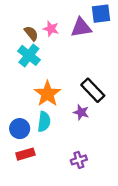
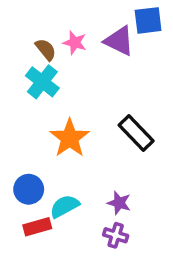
purple triangle: (81, 28) -> (119, 41), turned 35
purple star: (81, 112) -> (119, 203), moved
cyan semicircle: (44, 122) -> (64, 206), moved, turned -126
purple cross: (79, 160) -> (116, 235), turned 35

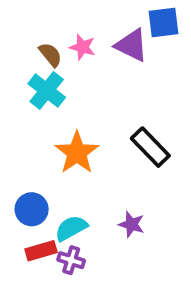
purple cross: (116, 235) -> (71, 260), moved

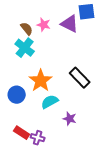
blue circle: (32, 209) -> (17, 95), moved
cyan semicircle: (71, 228) -> (50, 102), moved
red rectangle: (41, 251) -> (22, 133), turned 49

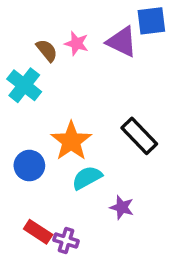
cyan cross: (25, 48) -> (24, 85), moved

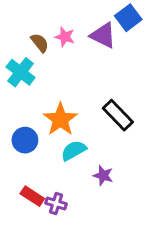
blue square: (151, 21) -> (128, 18), turned -30

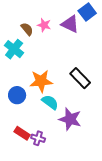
orange star: (60, 119) -> (41, 81), turned 30
cyan semicircle: (74, 150) -> (50, 102), turned 66
purple star: (103, 176) -> (70, 119), size x1.6

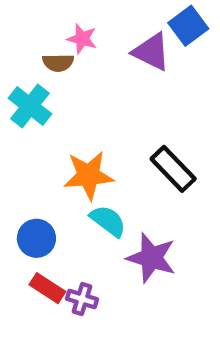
pink star: (44, 25) -> (82, 39), moved
brown semicircle: (27, 29) -> (58, 63), turned 128
blue circle: (17, 95) -> (36, 238), moved

